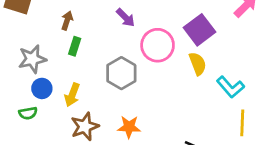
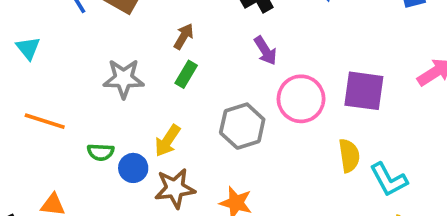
purple square: (200, 30) -> (364, 91), turned 32
yellow semicircle: (198, 64) -> (349, 156), moved
blue circle: (42, 88) -> (133, 168), moved

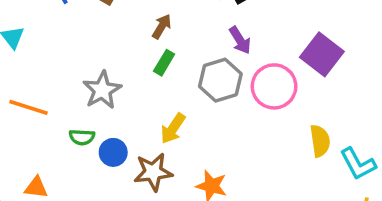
gray star: (124, 79) -> (102, 90), moved, turned -30
purple square: (364, 91) -> (322, 54), moved, turned 30
gray hexagon: (242, 126) -> (220, 80), moved
yellow arrow: (168, 141) -> (173, 129), moved

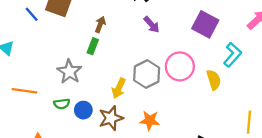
green rectangle: (164, 63) -> (93, 46), moved
gray hexagon: (220, 80) -> (147, 74), moved
pink circle: (274, 86) -> (180, 66), moved
cyan L-shape: (358, 164) -> (233, 55), moved, turned -100

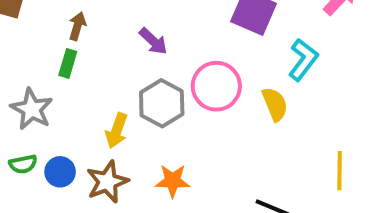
purple arrow: (152, 25) -> (153, 41), moved

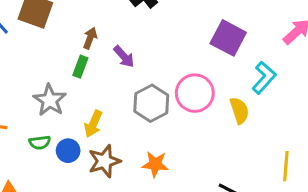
purple arrow: (153, 41) -> (124, 57), moved
yellow arrow: (117, 131) -> (93, 124), moved

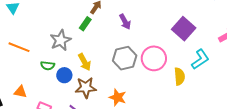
purple arrow: (124, 57) -> (125, 22), moved
yellow arrow: (93, 124) -> (85, 62), turned -66

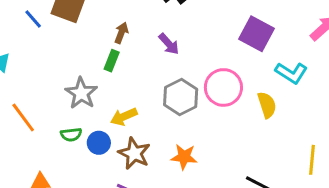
orange line: (19, 47) -> (23, 117), turned 45
cyan L-shape: (200, 59) -> (291, 73), turned 80
yellow arrow: (85, 62) -> (124, 117), turned 108
brown star: (86, 88) -> (134, 153), turned -30

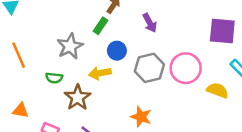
purple square: (257, 34) -> (222, 31), turned -36
yellow semicircle: (267, 105) -> (217, 90), turned -65
blue circle: (99, 143) -> (117, 51), moved
brown star: (134, 153) -> (78, 97), moved

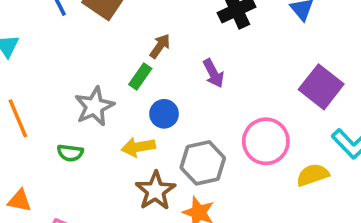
purple square: (222, 31) -> (321, 87), turned 32
gray hexagon: (149, 68) -> (203, 163), moved
yellow semicircle: (217, 90) -> (313, 175), turned -40
brown star: (78, 97) -> (155, 191), moved

